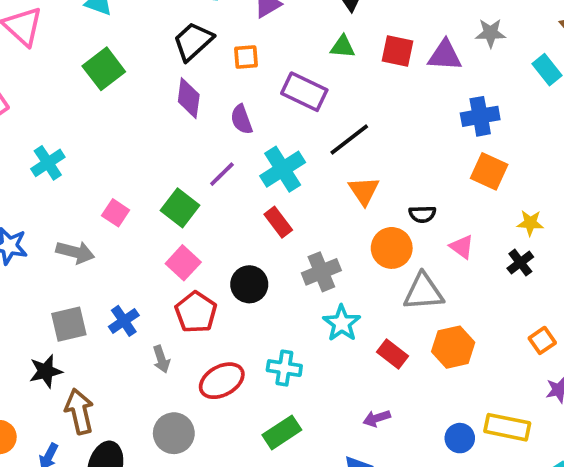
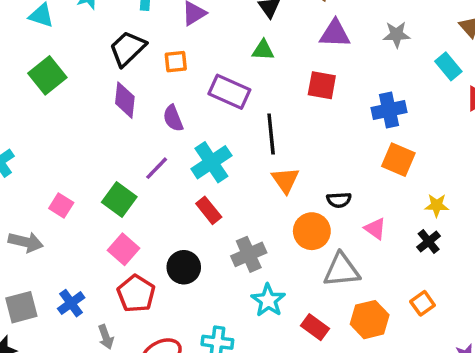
red square: (398, 51) -> (322, 85), moved
purple triangle: (445, 55) -> (335, 34), moved
black line: (349, 140) -> (271, 134), turned -57
orange square: (542, 340) -> (423, 303), moved

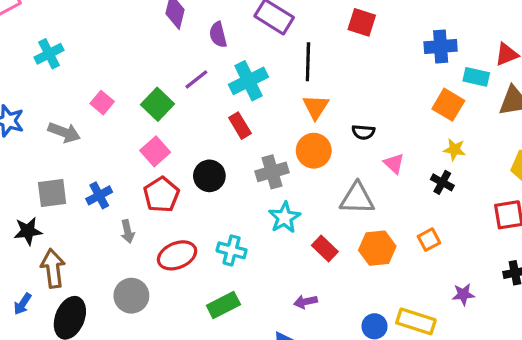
cyan rectangle: (448, 66) -> (476, 77), moved, turned -45
blue cross: (389, 110) -> (441, 46), moved
orange square: (398, 160) -> (448, 105), moved
orange circle: (312, 231) -> (314, 151), moved
black cross: (429, 242) -> (442, 182), turned -30

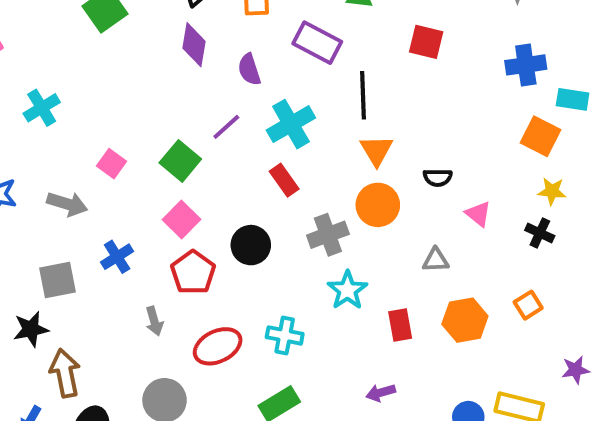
blue cross: (99, 195) -> (117, 257), moved
gray triangle: (357, 198) -> (436, 260), size x0.6
red rectangle: (325, 248) -> (400, 325), turned 40

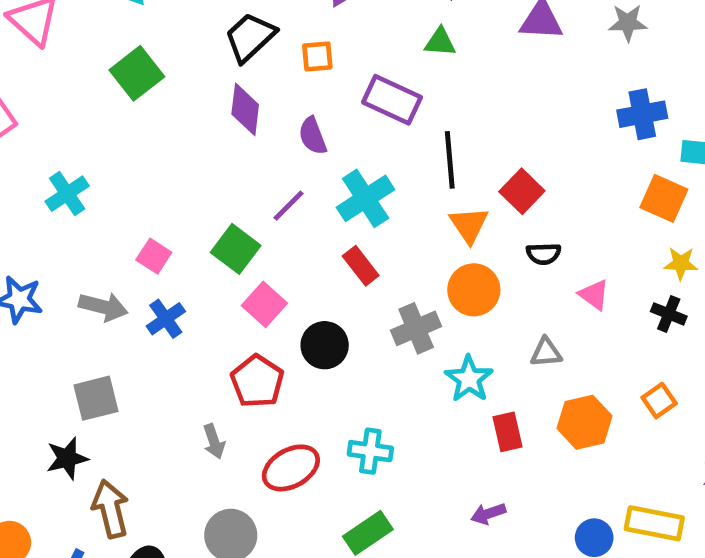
red square: (426, 42) -> (522, 191), moved, turned 33
pink square: (181, 220) -> (264, 304), moved
blue cross: (117, 257) -> (166, 319), moved
cyan star: (347, 290) -> (469, 379), moved

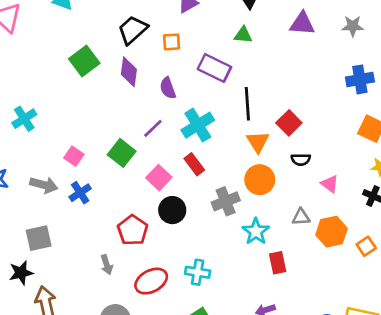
green square: (137, 73) -> (84, 61), moved
pink square: (264, 304) -> (159, 178), moved
orange hexagon: (585, 422) -> (332, 232), moved

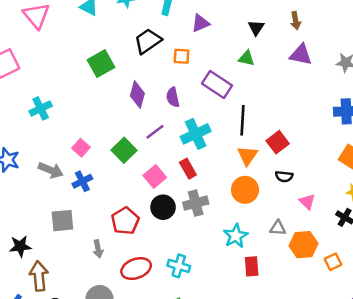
purple diamond: (129, 72) -> (137, 95), moved
gray cross: (226, 201) -> (196, 203), moved
gray square: (39, 238) -> (62, 221), moved

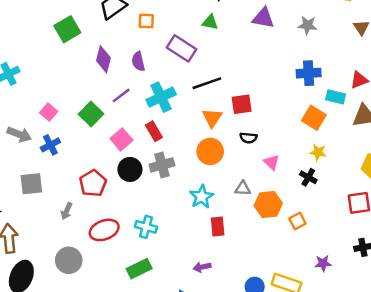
black line: (242, 120) -> (207, 83), turned 68
red square: (278, 142) -> (242, 104), turned 30
gray arrow: (98, 249) -> (67, 211), turned 35

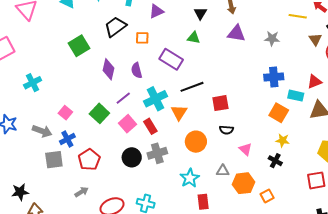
orange triangle: (212, 118) -> (179, 112), moved
pink square: (121, 139) -> (127, 124), moved
red pentagon: (93, 183) -> (89, 160), moved
gray square: (31, 184) -> (54, 160), moved
gray arrow: (67, 211) -> (81, 192), turned -144

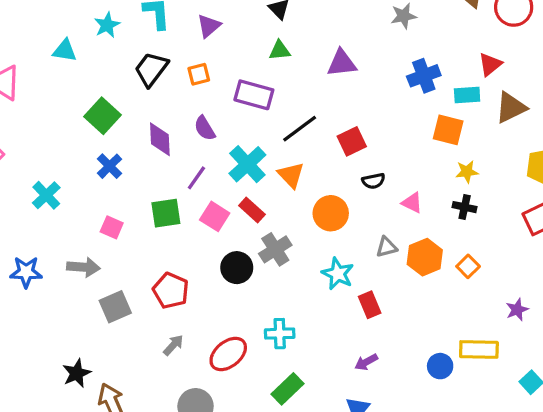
purple triangle: (236, 33) -> (342, 63), moved
green square: (99, 113) -> (166, 213), turned -36
blue cross: (67, 139) -> (110, 166), moved

